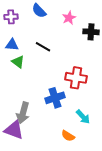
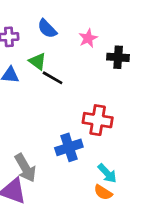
green triangle: (18, 62) -> (38, 61), moved
gray arrow: (23, 113) -> (25, 168), turned -45
orange semicircle: (68, 136) -> (103, 192), moved

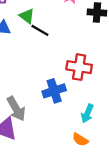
cyan arrow: (107, 173) -> (87, 113), turned 66
orange semicircle: (103, 192) -> (80, 140), moved

